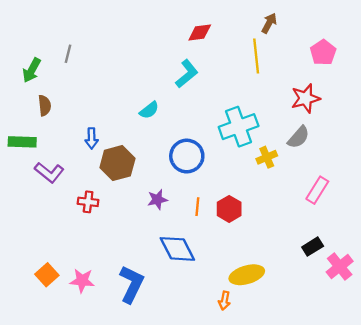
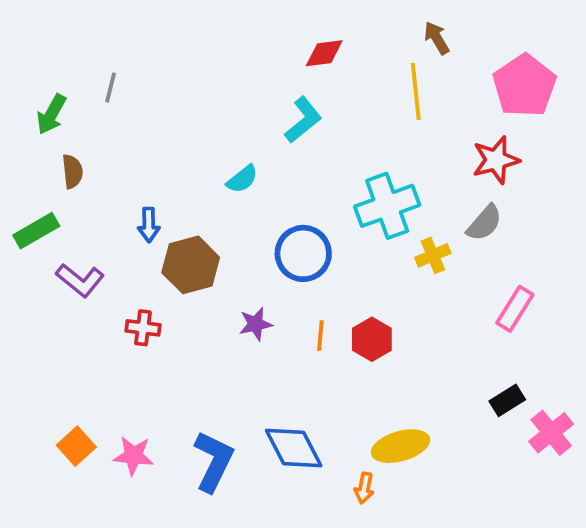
brown arrow: (269, 23) -> (437, 38), turned -60
pink pentagon: (323, 53) -> (524, 86), size x1.5
green rectangle: (22, 142) -> (36, 231), turned -32
blue diamond: (177, 249) -> (294, 448), moved

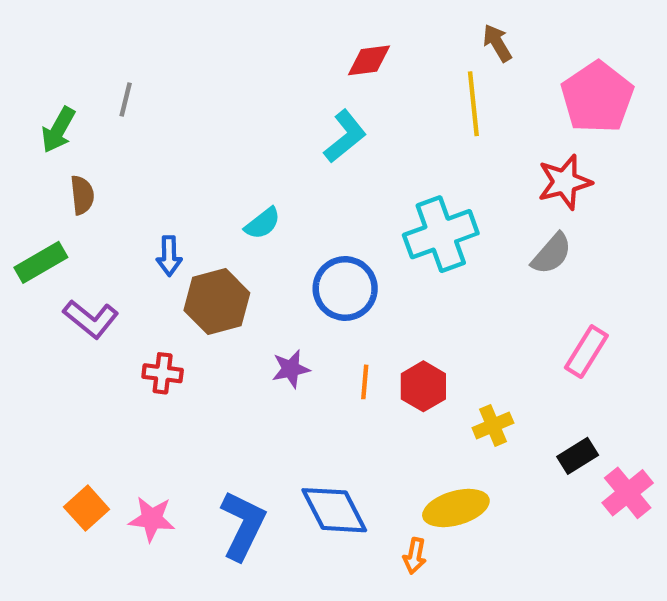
cyan semicircle: (242, 179) -> (263, 223), moved
yellow cross: (433, 255) -> (493, 425), moved

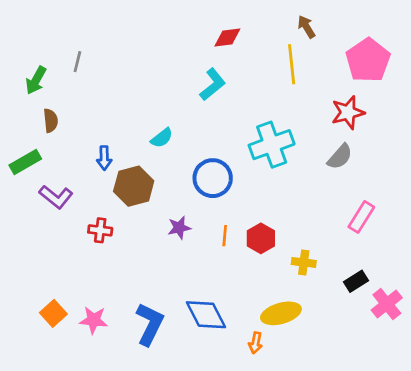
yellow cross: (493, 425) -> (304, 262), turned 30

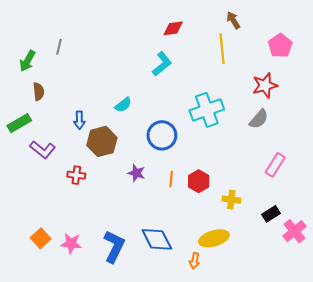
pink pentagon: (368, 60) -> (280, 46), size x0.7
purple star: (179, 228) -> (136, 173), turned 30

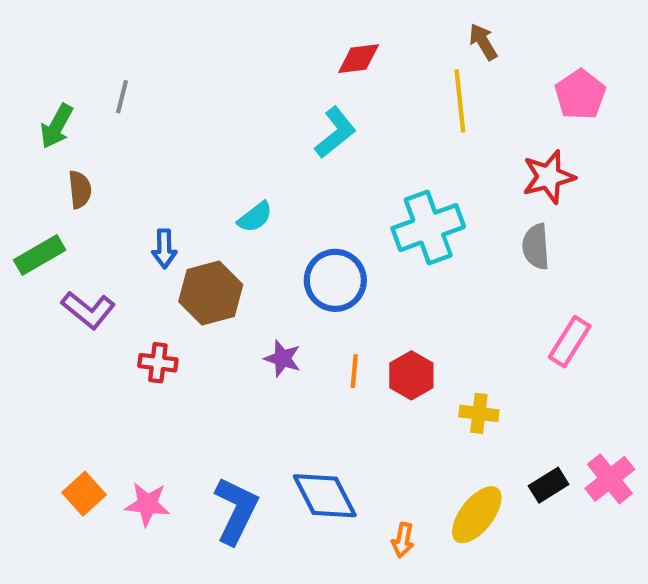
gray semicircle: (259, 119) -> (536, 247), turned 135
black rectangle: (271, 214) -> (549, 485), moved
yellow ellipse: (214, 238) -> (477, 515), moved, turned -36

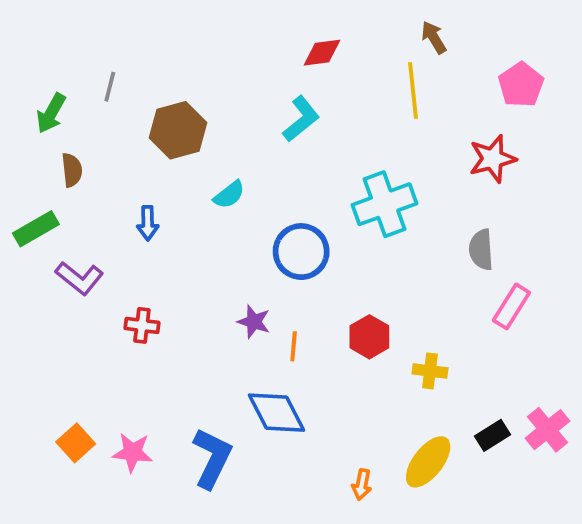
gray semicircle: (536, 247) -> (481, 250), moved
brown hexagon: (211, 293) -> (178, 130), moved
orange line: (354, 371) -> (294, 346), moved
blue diamond: (325, 496) -> (277, 413), moved

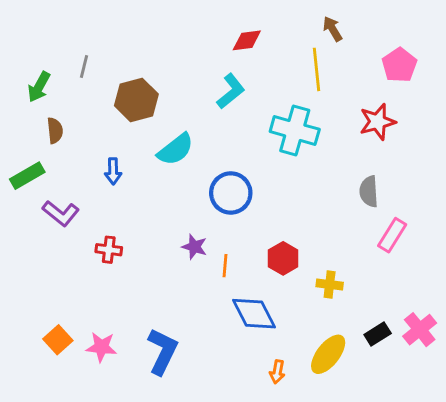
cyan semicircle: (229, 195) -> (176, 149), size x1.5
cyan cross: (385, 204) -> (295, 130), moved, turned 36
blue diamond: (277, 413) -> (254, 314), moved

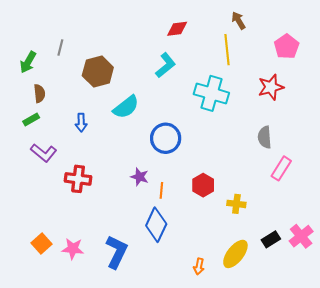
green rectangle: (27, 176) -> (31, 119), moved, size x0.7
red cross: (109, 250) -> (78, 179), size x1.4
blue diamond: (254, 314) -> (156, 225), moved, turned 52

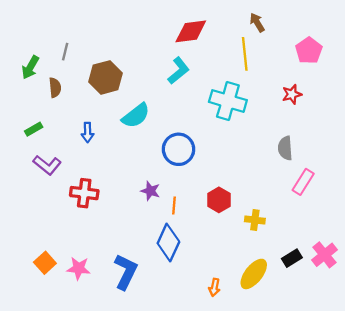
red diamond: (177, 29) -> (191, 31), size x1.4
red star: (271, 87) -> (292, 94), size x0.7
brown semicircle: (39, 93) -> (55, 88), moved

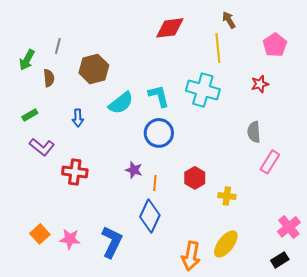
cyan L-shape: (179, 71) -> (159, 96), moved, turned -65
black rectangle: (292, 258) -> (280, 260), moved
orange arrow: (214, 287) -> (191, 256), size x1.8

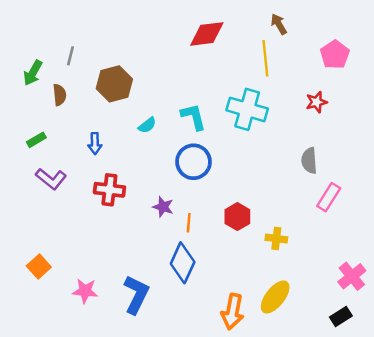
cyan semicircle: (121, 103) -> (147, 125), size x0.6
red cross: (75, 172) -> (109, 190), moved
orange square: (40, 234) -> (39, 267), moved

